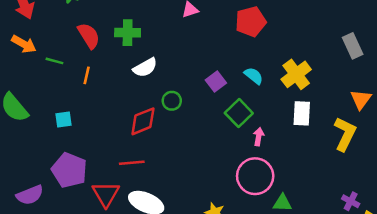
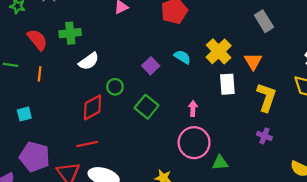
orange triangle: (361, 99) -> (253, 61), moved
green square: (239, 113) -> (147, 107), moved
purple cross: (351, 201) -> (264, 136), moved

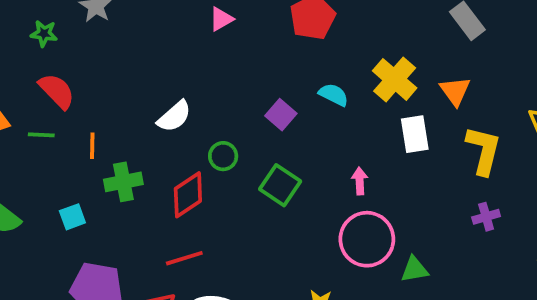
green cross: (70, 33) -> (123, 182), moved
red semicircle: (37, 40) -> (57, 91), moved
purple cross: (264, 136) -> (486, 217), turned -32

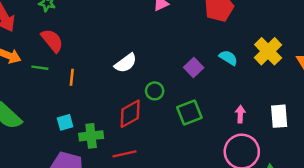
white rectangle: (415, 134) -> (279, 116), moved
green cross: (123, 182) -> (91, 136), moved
green square: (280, 185) -> (189, 113), turned 30
cyan square: (72, 217) -> (65, 122), moved

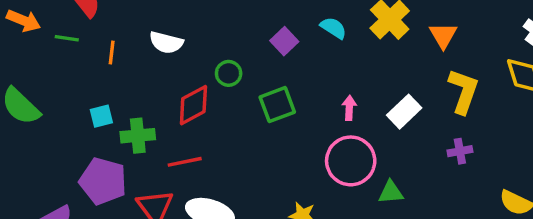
white semicircle: (126, 63) -> (166, 42), moved, turned 50
white rectangle: (279, 116) -> (404, 112), turned 50

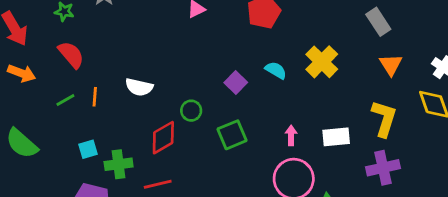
orange triangle: (443, 35) -> (391, 65), moved
green line: (67, 38) -> (65, 100), moved, turned -36
white rectangle: (404, 112) -> (336, 137), turned 40
purple cross: (460, 151) -> (383, 168), size x1.6

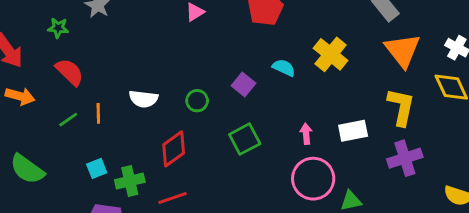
orange triangle: (391, 65) -> (403, 50), size x1.5
green circle: (191, 111) -> (197, 101), moved

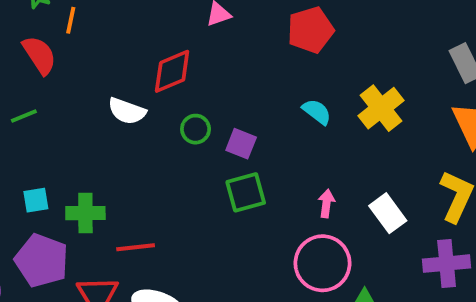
purple square: (243, 84) -> (241, 144), moved, turned -30
orange line: (98, 113) -> (71, 20), moved
white rectangle: (353, 131) -> (388, 213), turned 52
red diamond: (174, 149) -> (172, 71), moved
cyan square: (97, 168) -> (36, 200), moved

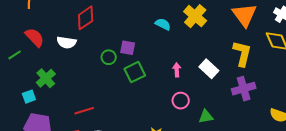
red semicircle: (39, 55) -> (35, 37), moved
green circle: (196, 129) -> (109, 57), moved
green cross: (85, 213) -> (46, 78), moved, turned -30
pink circle: (323, 263) -> (181, 101), size x0.6

